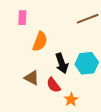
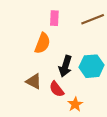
pink rectangle: (22, 18) -> (54, 18), moved
black arrow: (62, 63) -> (65, 66), turned 36

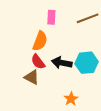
black arrow: (65, 66) -> (62, 63), turned 84
red semicircle: (57, 89) -> (38, 62), moved

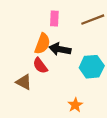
black arrow: (62, 63) -> (60, 49), moved
brown triangle: (32, 77) -> (24, 82), moved

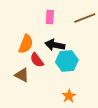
orange semicircle: (42, 44) -> (26, 44), moved
cyan hexagon: (92, 67) -> (67, 61), moved

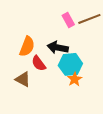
pink rectangle: (50, 17) -> (68, 20), moved, turned -32
orange star: (69, 96) -> (75, 79), moved

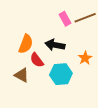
cyan hexagon: (70, 64) -> (61, 74), moved
orange star: (75, 79) -> (85, 58), moved

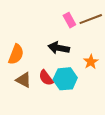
orange semicircle: (26, 44) -> (16, 54), moved
red semicircle: (37, 60) -> (46, 78), moved

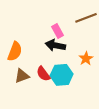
pink rectangle: (69, 20) -> (57, 31), moved
brown triangle: (24, 80) -> (22, 76), turned -49

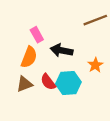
pink rectangle: (57, 31) -> (37, 35), moved
orange semicircle: (15, 51) -> (29, 57), moved

